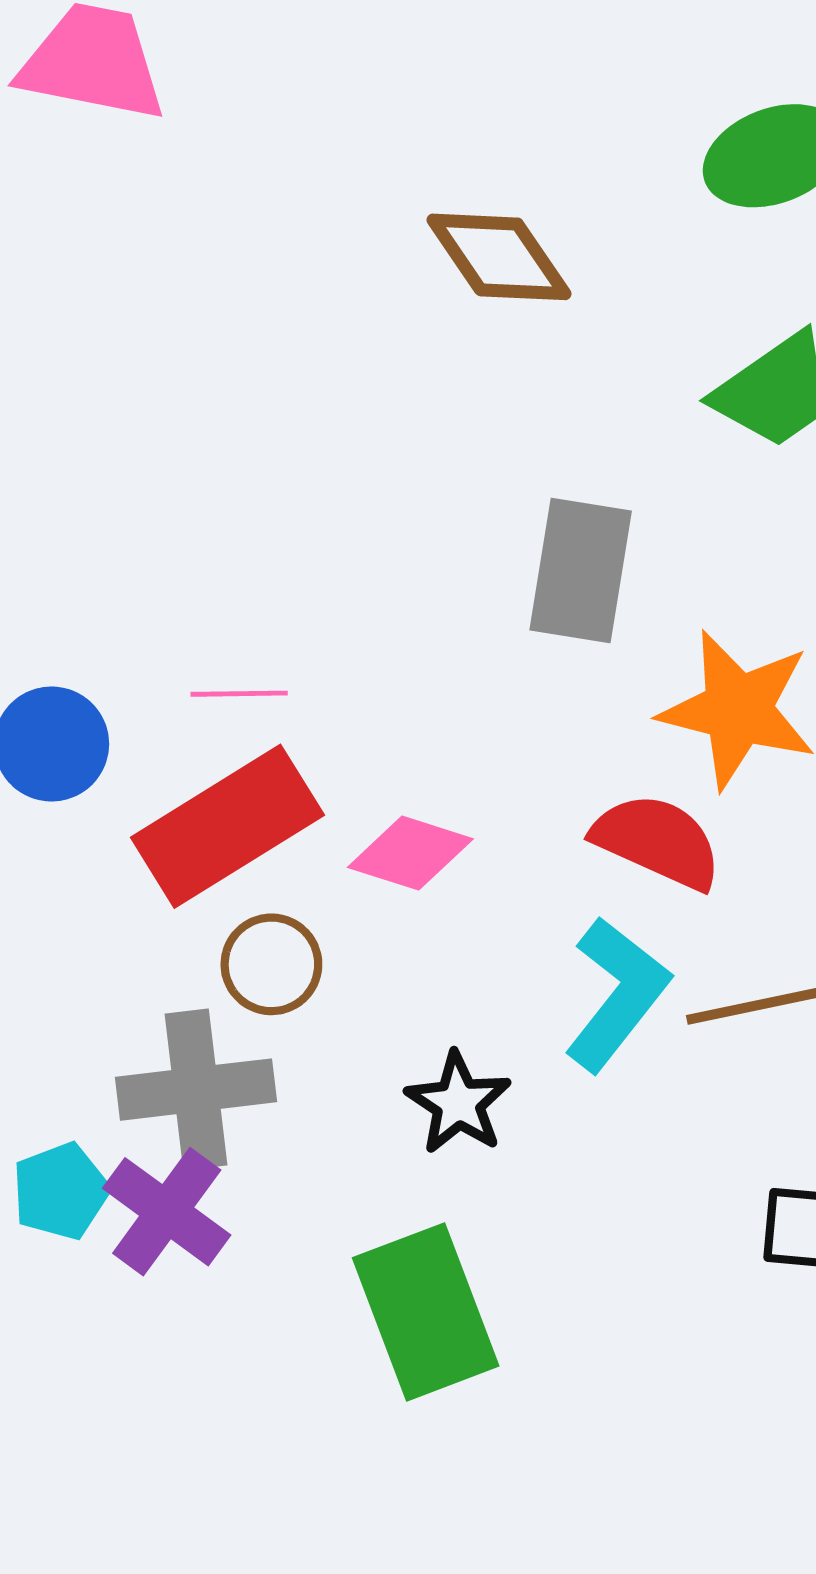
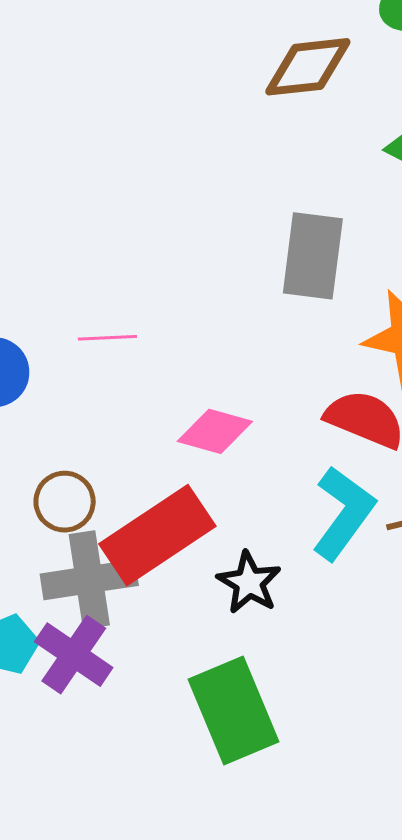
brown diamond: (499, 257) -> (308, 67), moved, turned -60
red rectangle: (227, 826) -> (157, 535), moved
brown circle: (271, 964) -> (65, 502), moved

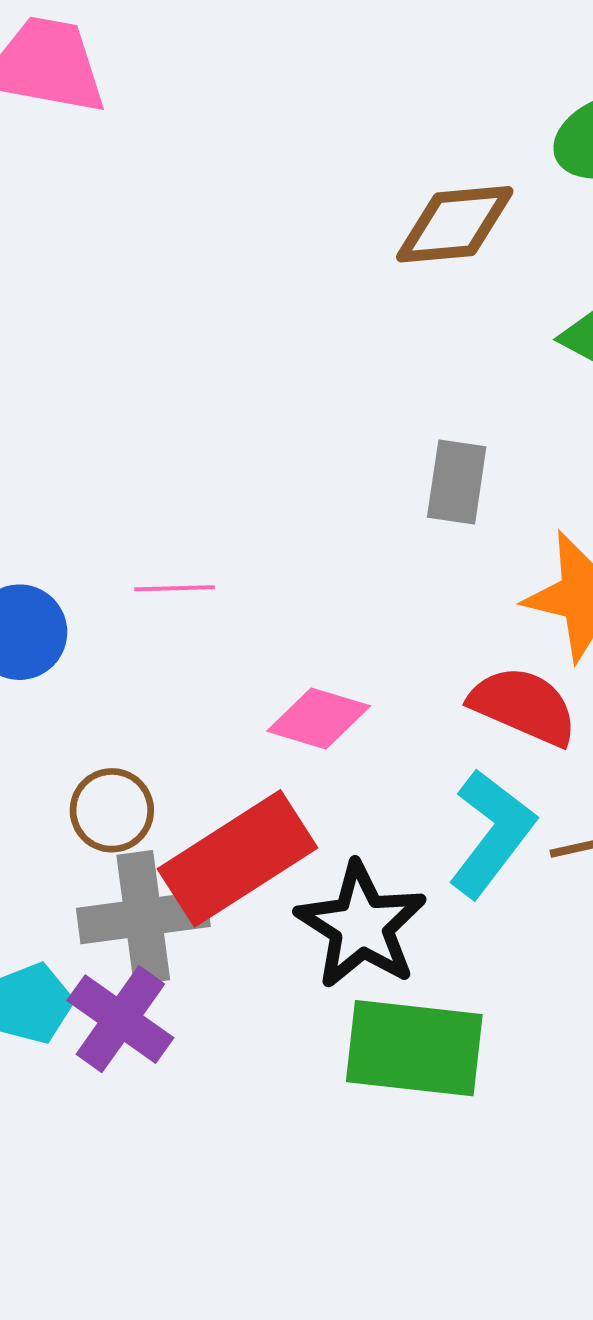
gray rectangle: (313, 256) -> (457, 482), size x0.7
black star: (249, 583) -> (361, 925), size x1.5
green rectangle: (233, 710) -> (414, 1048), moved, turned -62

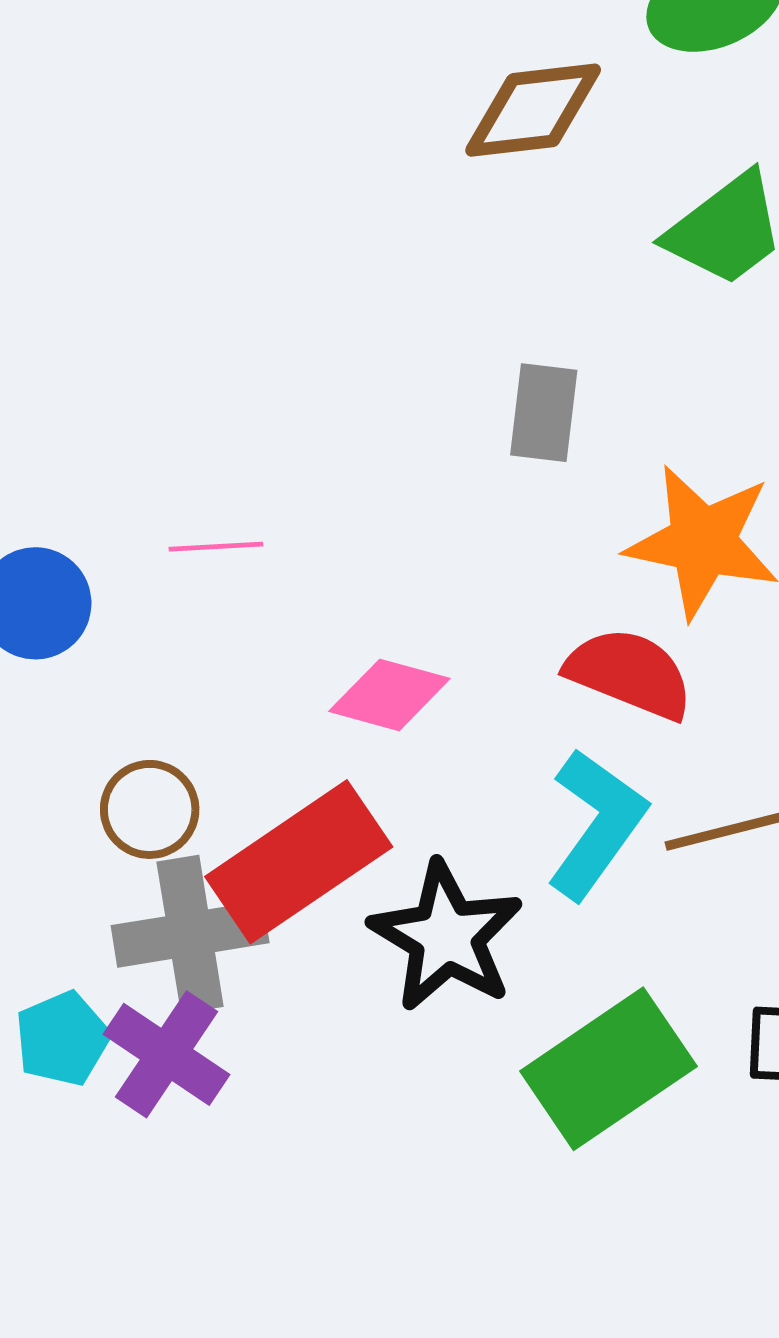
green rectangle: (414, 1048) -> (608, 1069), moved, turned -39

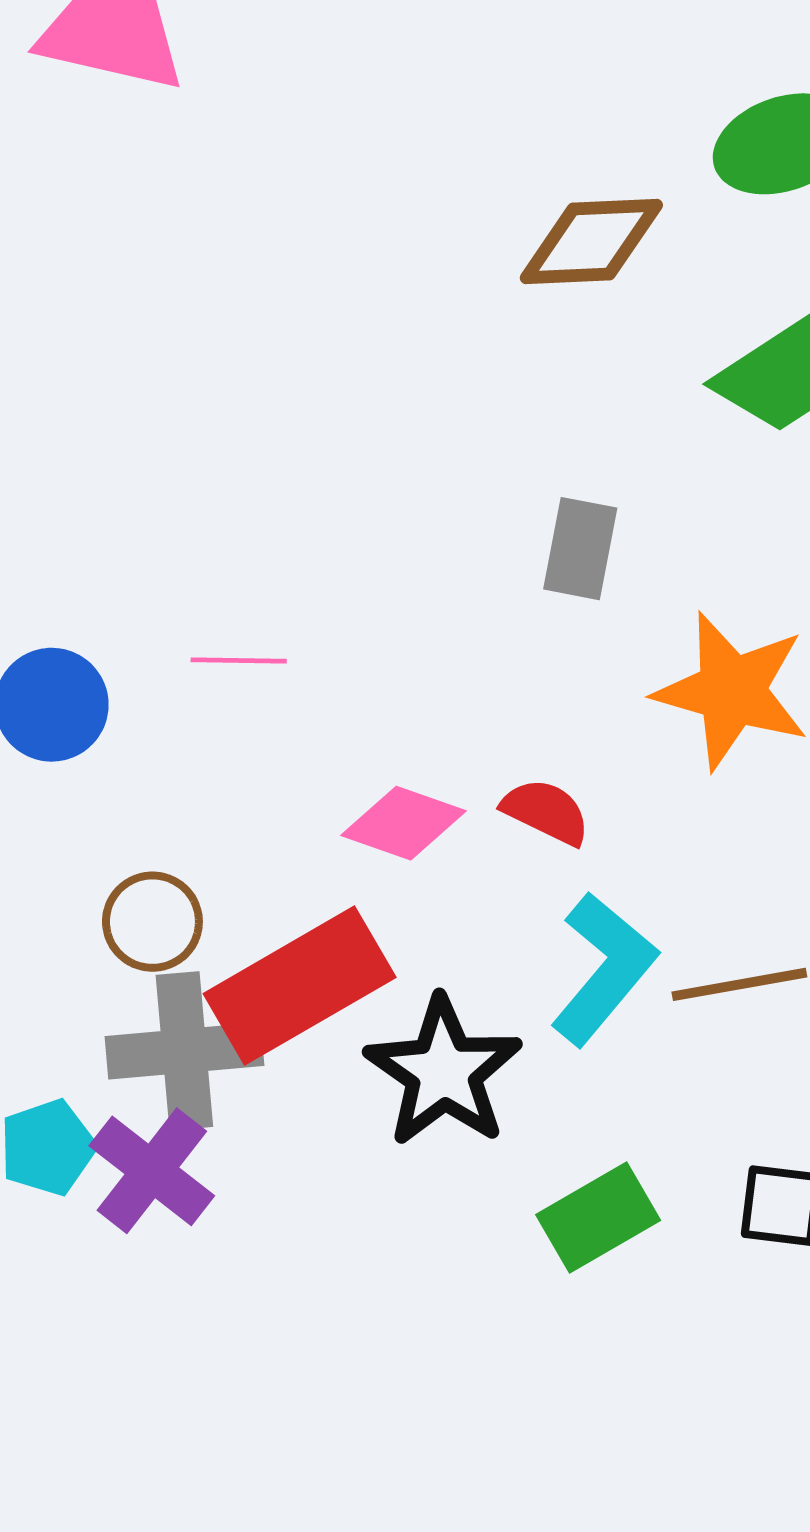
red semicircle: (629, 673) -> (546, 812), moved, size x0.7
green rectangle: (608, 1069) -> (598, 1218), size x0.7

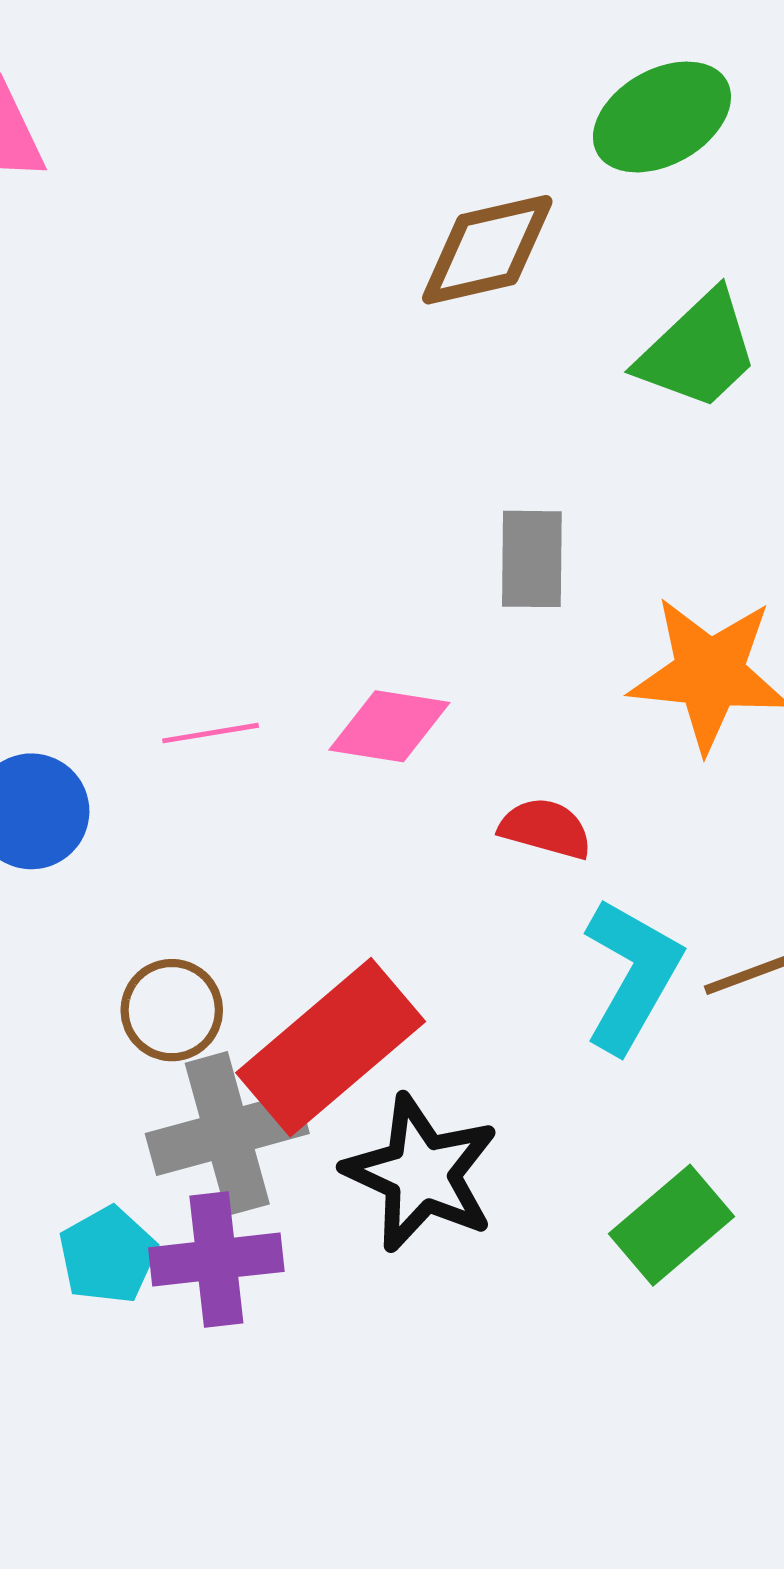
pink diamond: (403, 823) -> (389, 726), moved
black star: (444, 1072) -> (421, 1173), moved
purple cross: (152, 1171) -> (216, 1260), turned -34

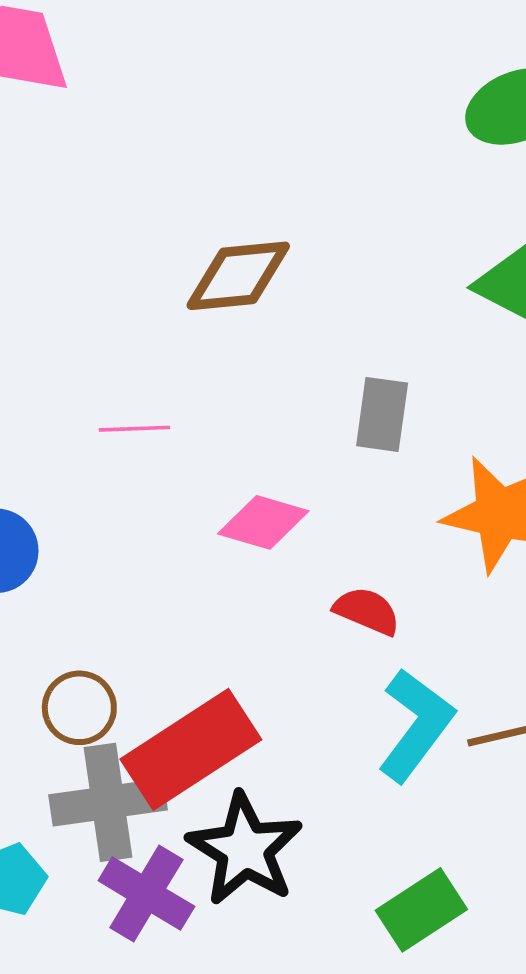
brown diamond: (487, 250) -> (238, 276), moved
pink line: (211, 733) -> (134, 429), moved
purple cross: (216, 1260) -> (146, 894), moved, turned 30

